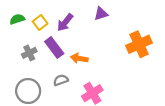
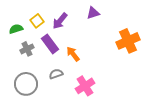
green semicircle: (17, 19) -> (16, 29), moved
orange arrow: (79, 58) -> (73, 54), turned 42

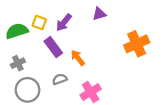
yellow square: (37, 21) -> (39, 22), turned -32
green semicircle: (16, 29) -> (17, 31), size x1.5
gray cross: (27, 49) -> (18, 63), moved

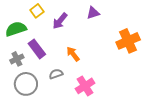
yellow square: (39, 22) -> (37, 11), moved, turned 32
purple rectangle: (53, 47) -> (37, 49), moved

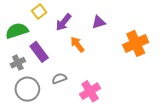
purple triangle: (93, 13) -> (99, 22), moved
orange arrow: (73, 54) -> (77, 44), moved

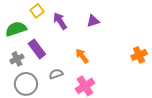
purple arrow: (64, 22) -> (60, 21), turned 108
orange cross: (136, 43) -> (139, 55), moved, size x0.7
orange arrow: (77, 44) -> (82, 56), moved

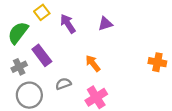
green semicircle: (16, 29) -> (18, 33), turned -35
orange cross: (139, 55) -> (157, 62), turned 35

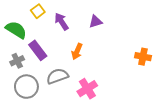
green semicircle: (18, 33) -> (16, 30), turned 85
orange arrow: (93, 63) -> (77, 51), moved, turned -119
gray semicircle: (63, 84) -> (57, 76), size x1.5

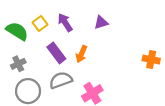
yellow square: (38, 11) -> (40, 24), moved
purple rectangle: (38, 50) -> (56, 53), moved

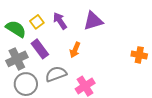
purple triangle: (101, 22) -> (93, 21), size x1.5
purple rectangle: (56, 53) -> (40, 49), moved
gray cross: (18, 64) -> (17, 59), size x1.5

